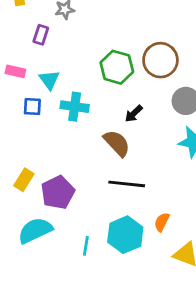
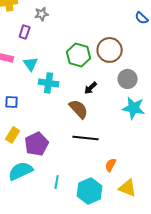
blue square: (32, 107) -> (12, 102), moved
cyan hexagon: (125, 235) -> (90, 191), moved

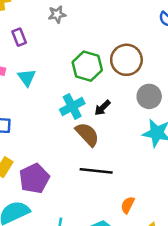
gray star: (42, 14) -> (57, 14), moved
purple rectangle: (25, 32) -> (19, 37), turned -40
cyan cross: (49, 83) -> (72, 107), moved, turned -36

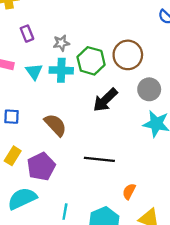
gray star: (57, 14) -> (61, 43), moved
cyan cross: (72, 107) -> (61, 70), moved, turned 30
black arrow: (102, 108) -> (105, 100), size x1.6
brown semicircle: (87, 134) -> (55, 125), moved

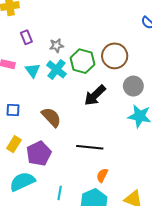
cyan cross: (61, 70) -> (57, 69), turned 36
orange semicircle: (129, 191) -> (102, 175), moved

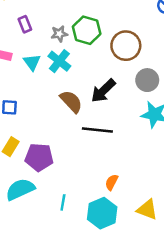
green hexagon: (82, 61) -> (87, 30), moved
brown semicircle: (51, 117) -> (71, 101), moved
black line: (90, 147) -> (97, 130), moved
purple pentagon: (39, 154) -> (39, 157), turned 30

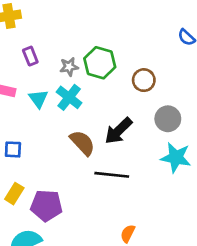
brown circle: (126, 46) -> (144, 80), size x0.7

